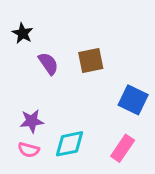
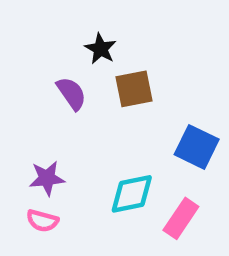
black star: (23, 33) -> (100, 49), moved
cyan diamond: (70, 144) -> (132, 194), moved

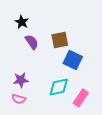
black star: (100, 49) -> (22, 22), moved
blue square: (197, 147) -> (73, 60), moved

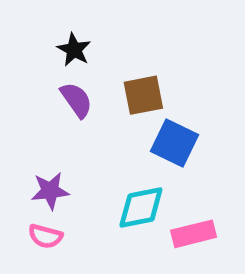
black star: (22, 22) -> (74, 50), moved
pink rectangle: (81, 98) -> (194, 234), turned 42

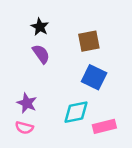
brown square: (143, 95) -> (89, 41), moved
purple star: (50, 191) -> (27, 103), turned 30

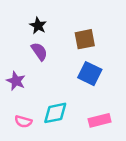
purple star: (27, 103) -> (16, 81), moved
cyan diamond: (76, 112) -> (55, 113), moved

